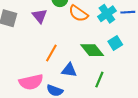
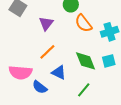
purple triangle: (40, 16) -> (46, 23), moved

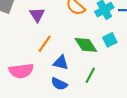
blue semicircle: (40, 87) -> (59, 84), moved

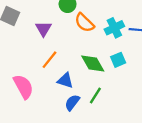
pink semicircle: (21, 71) -> (23, 87), turned -115
blue semicircle: (59, 84) -> (72, 103), moved, turned 98

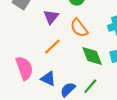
orange semicircle: (84, 23) -> (79, 28), moved
blue triangle: (65, 80) -> (48, 79), moved

